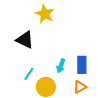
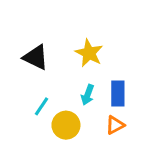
yellow star: (45, 14) -> (89, 53), moved

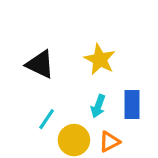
orange triangle: (115, 125) -> (109, 142), moved

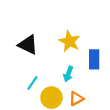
blue rectangle: (132, 105) -> (94, 59), moved

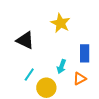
yellow star: (69, 41) -> (60, 23), moved
orange triangle: (76, 99) -> (80, 79), moved

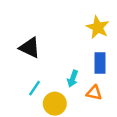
yellow star: (60, 23) -> (98, 27), moved
orange triangle: (80, 79) -> (94, 93), turned 40

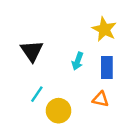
black triangle: (30, 48) -> (32, 51), turned 30
cyan arrow: (73, 79) -> (78, 61), moved

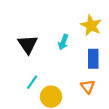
cyan arrow: (78, 61) -> (63, 42), moved
orange triangle: (100, 99) -> (88, 87), turned 40

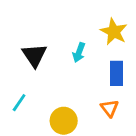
cyan line: (32, 82) -> (19, 103), moved

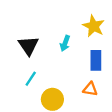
cyan line: (19, 103) -> (31, 79), moved
orange triangle: (110, 108) -> (90, 89), turned -42

